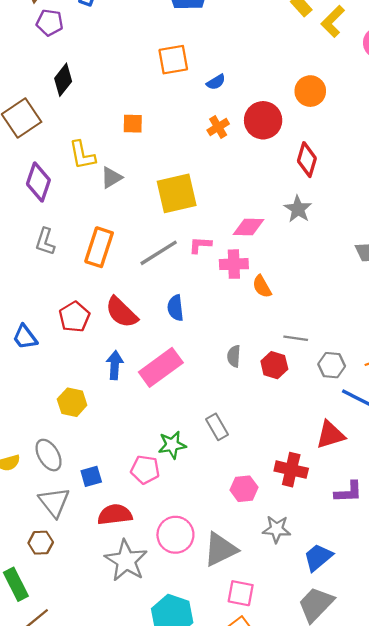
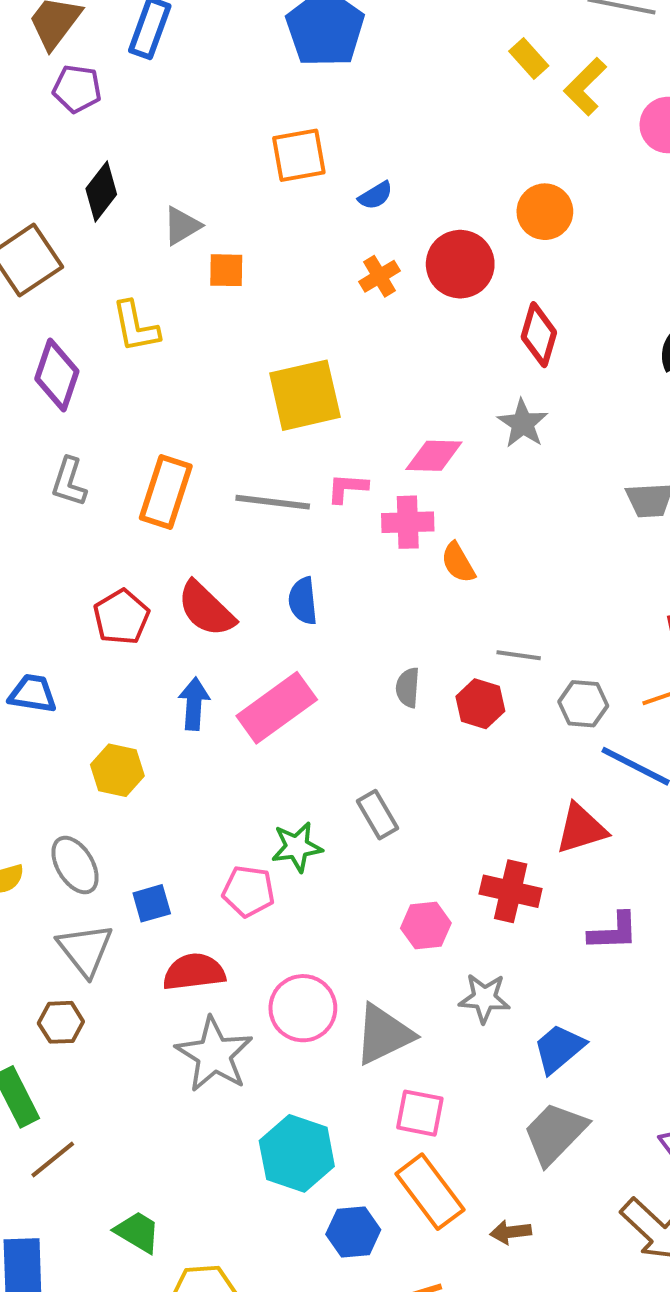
gray triangle: (111, 178) -> (182, 226), moved
gray line: (159, 253) -> (273, 502), turned 39
blue trapezoid: (25, 337) -> (33, 694), moved, turned 136

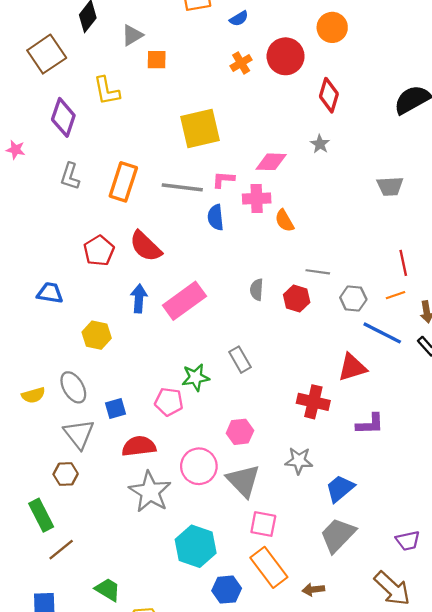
gray star: (523, 423) -> (320, 144), size x0.7
blue semicircle: (303, 601) -> (216, 217), moved
pink hexagon: (426, 926) -> (240, 432), moved
gray triangle: (384, 1034) -> (243, 481), turned -48

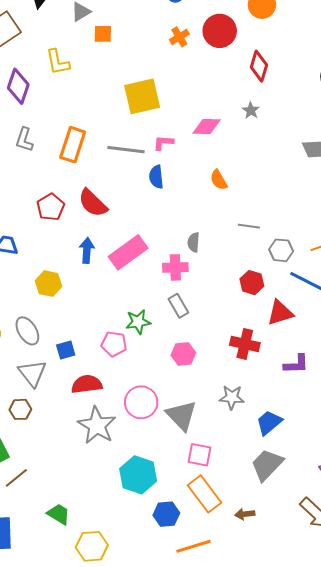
pink cross: (257, 198) -> (175, 267), moved
red hexagon: (297, 298) -> (252, 283), moved
pink hexagon: (240, 432) -> (183, 354), moved

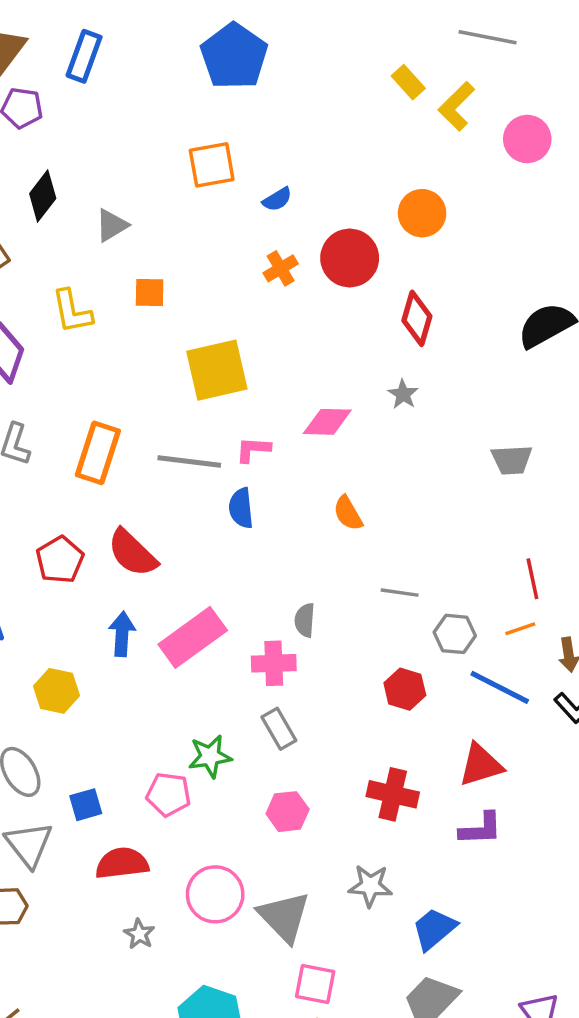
orange square: (103, 34) -> (150, 293), moved
red triangle: (280, 313) -> (481, 765), moved
gray star: (97, 426) -> (139, 934), size x0.5

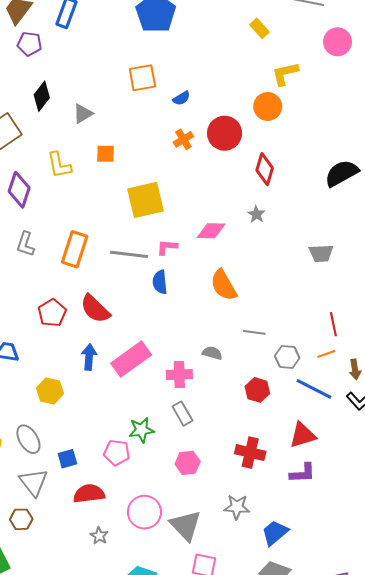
yellow L-shape: (457, 106) -> (285, 74), moved, turned 32
pink circle: (527, 139) -> (338, 42), moved
orange semicircle: (348, 513) -> (224, 285), size x1.5
gray semicircle: (305, 620) -> (212, 353), moved, turned 102

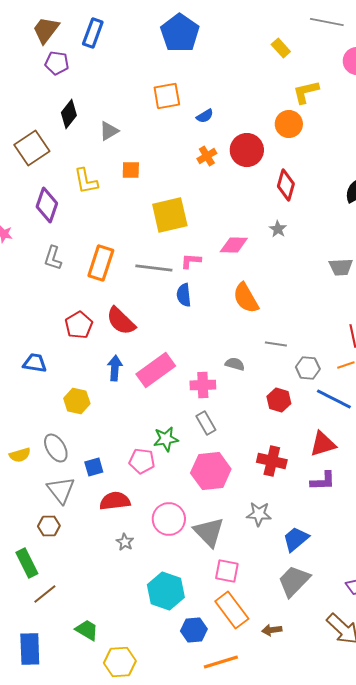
pink hexagon: (188, 463) -> (211, 471), size x1.6

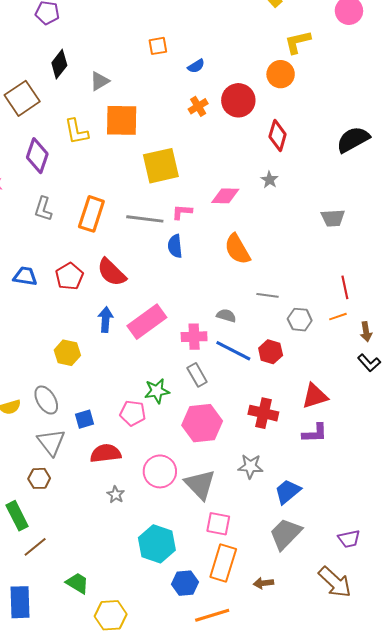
orange square: (167, 96) -> (158, 46), size x0.7
orange square: (131, 170) -> (122, 120), size x1.8
blue trapezoid: (35, 363) -> (25, 276), moved
blue line: (334, 399) -> (233, 351), moved
orange rectangle: (232, 610) -> (223, 563), turned 54

